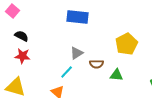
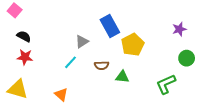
blue rectangle: (78, 17) -> (110, 26), moved, turned 55
gray triangle: (77, 53) -> (82, 42), moved
cyan line: (67, 72) -> (70, 62), moved

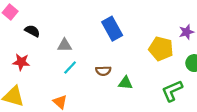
black semicircle: (24, 36) -> (32, 31), moved
gray triangle: (82, 42) -> (64, 45), moved, turned 32
yellow pentagon: (133, 45) -> (161, 49), moved, turned -30

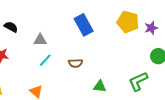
yellow pentagon: (161, 49) -> (128, 22), moved
green triangle: (126, 83) -> (100, 86), moved

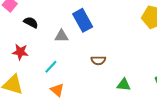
blue rectangle: (84, 25) -> (83, 20), moved
cyan line: (45, 60) -> (51, 67), moved

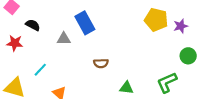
red star: (20, 52) -> (15, 43), moved
cyan line: (51, 67) -> (40, 70), moved

